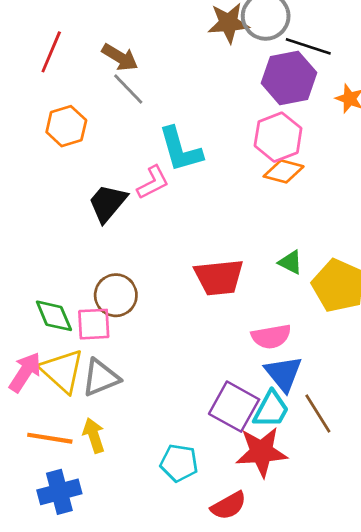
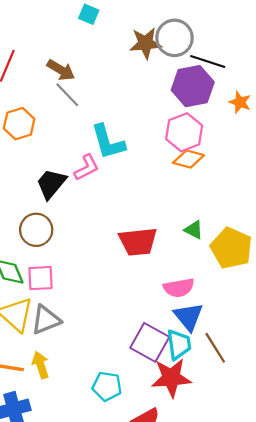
brown circle: (116, 295) -> (36, 230), moved
cyan trapezoid: (271, 409) -> (179, 345), turned -36

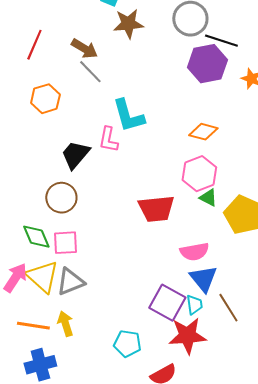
brown star: (146, 43) -> (128, 24), moved
pink hexagon: (184, 132) -> (199, 174), moved
pink L-shape: (87, 168) -> (108, 140), turned 128
cyan trapezoid: (179, 345) -> (194, 305), size x0.7

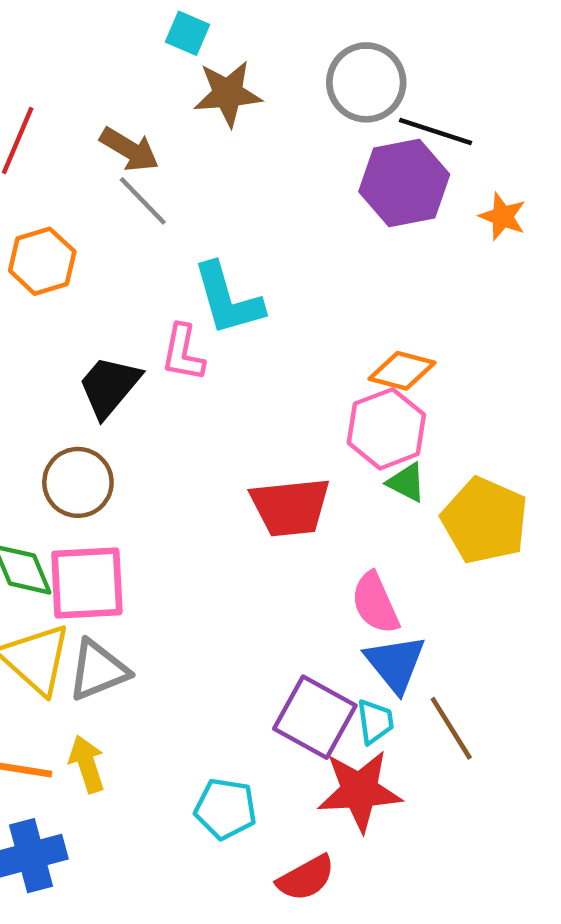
orange diamond: (203, 132) -> (402, 371), moved
pink square: (65, 243) -> (87, 583), size x1.4
pink semicircle: (194, 252) -> (375, 603), turned 76

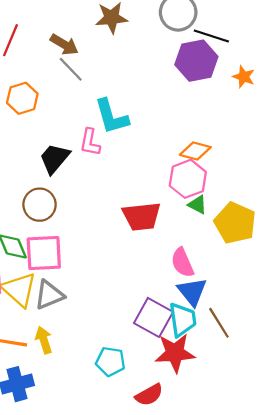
cyan trapezoid: (375, 722) -> (182, 320), size x1.6

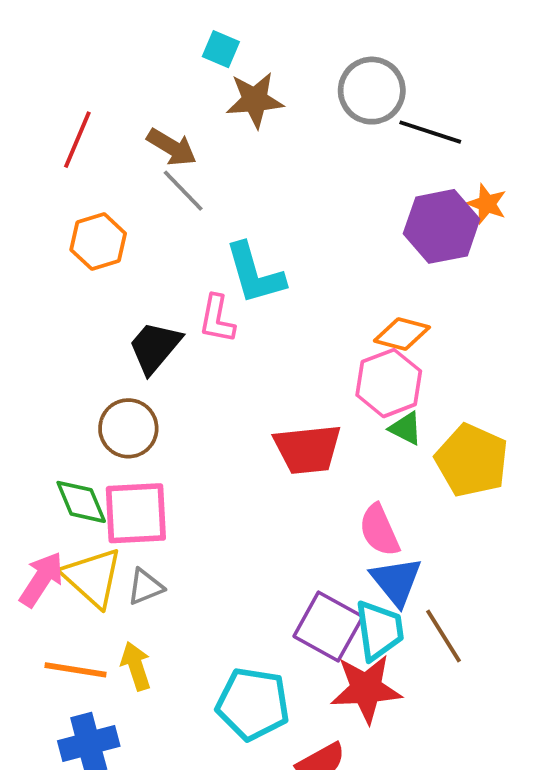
purple hexagon: (196, 61) -> (442, 226), moved
gray triangle: (49, 295) -> (145, 587), size x0.7
cyan pentagon: (110, 362) -> (253, 704), size x1.4

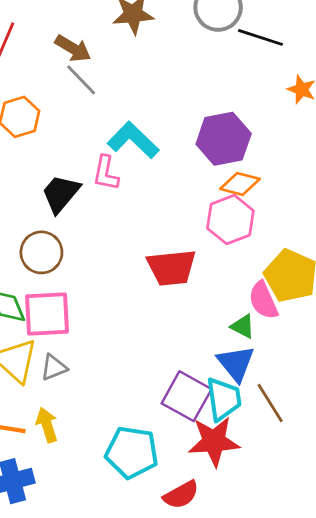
purple hexagon: (442, 226) -> (224, 139), moved
cyan L-shape: (255, 274) -> (133, 140), turned 150
green triangle: (406, 428) -> (243, 326), moved
pink semicircle: (379, 530) -> (263, 300), moved

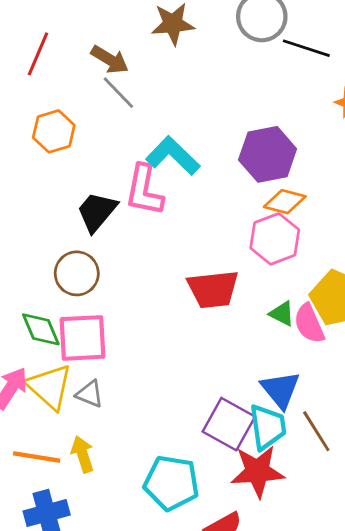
pink L-shape: (106, 173) -> (144, 190), size x1.4
green triangle: (243, 326) -> (282, 314), moved
gray triangle: (54, 367) -> (90, 394), turned 44

